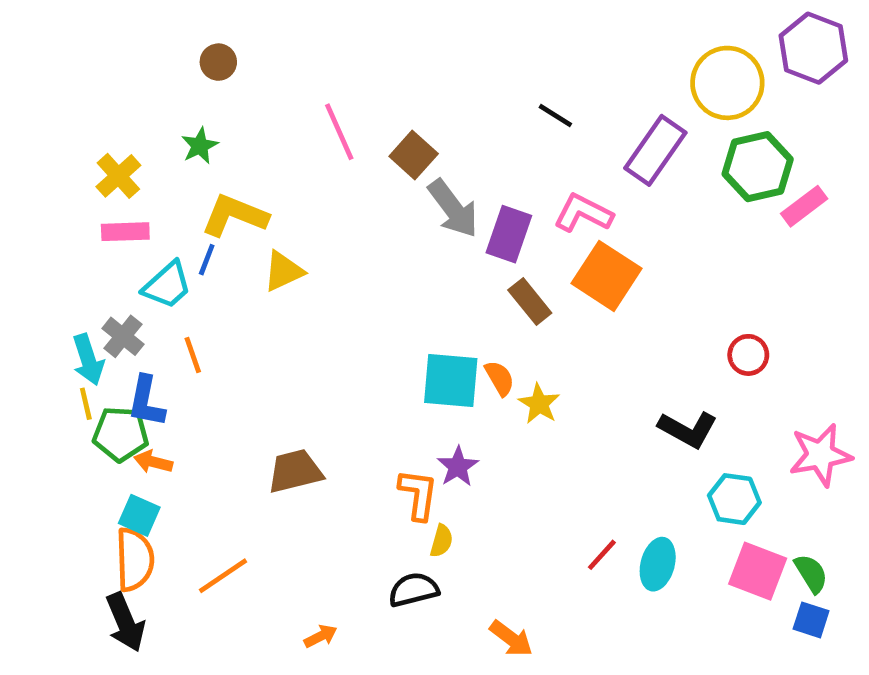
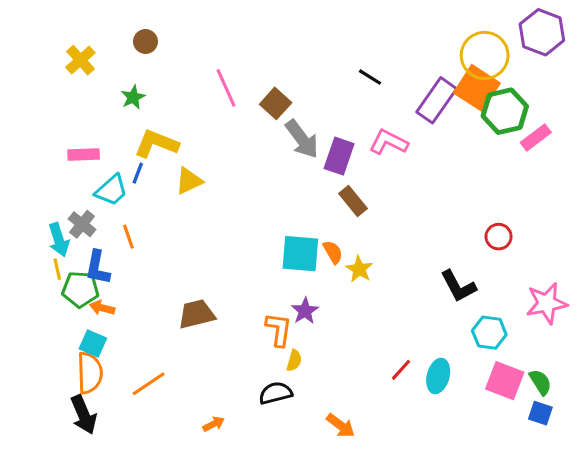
yellow cross: (118, 176) -> (80, 60), moved
orange square: (607, 276) -> (477, 88), moved
black L-shape: (688, 429) -> (458, 286), turned 33

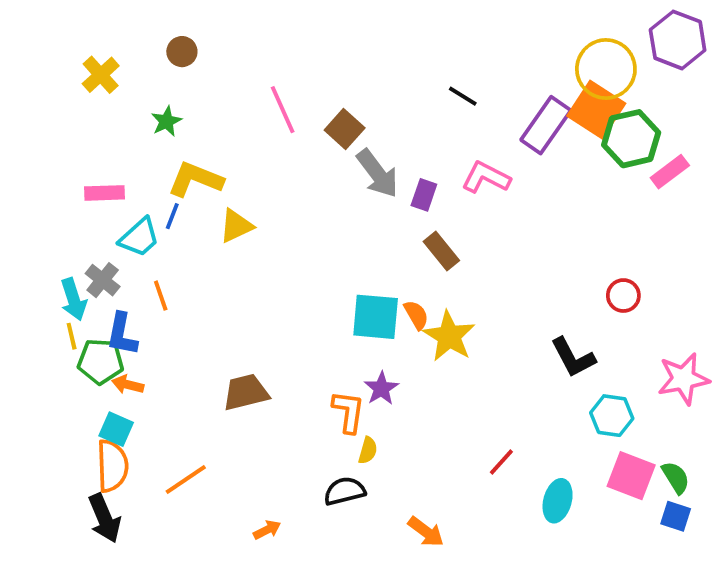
purple rectangle: (339, 156) -> (424, 195), size x0.7
yellow star: (359, 269) -> (449, 336), size x1.5
cyan ellipse: (438, 376) -> (558, 501), moved

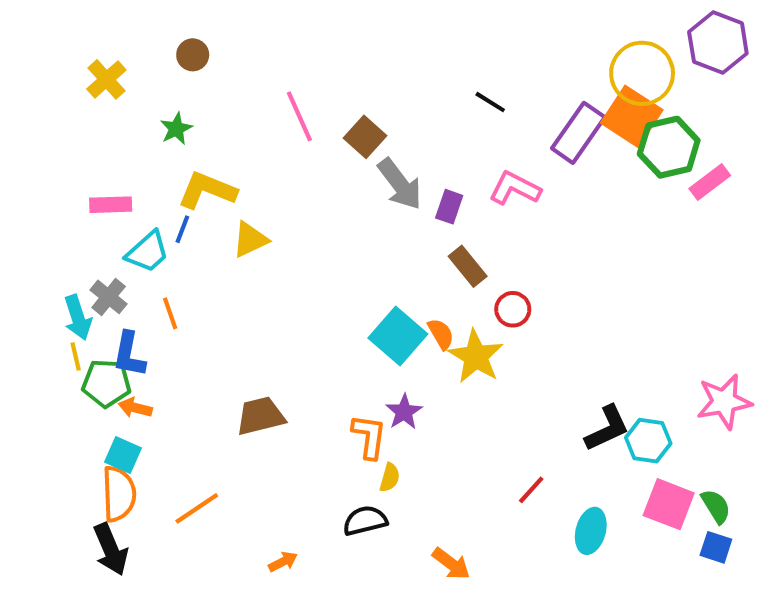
red circle: (623, 296) -> (513, 309), moved
cyan square: (376, 317) -> (398, 336), turned 36
black L-shape: (573, 357) -> (607, 428), moved, turned -87

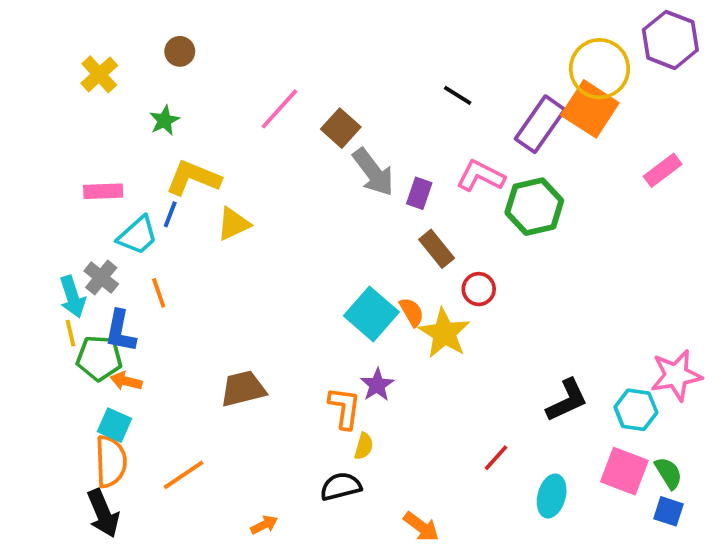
pink line: (299, 116) -> (279, 109), turned 66
green hexagon: (669, 147) -> (534, 207), moved
cyan hexagon: (648, 441) -> (636, 410), moved

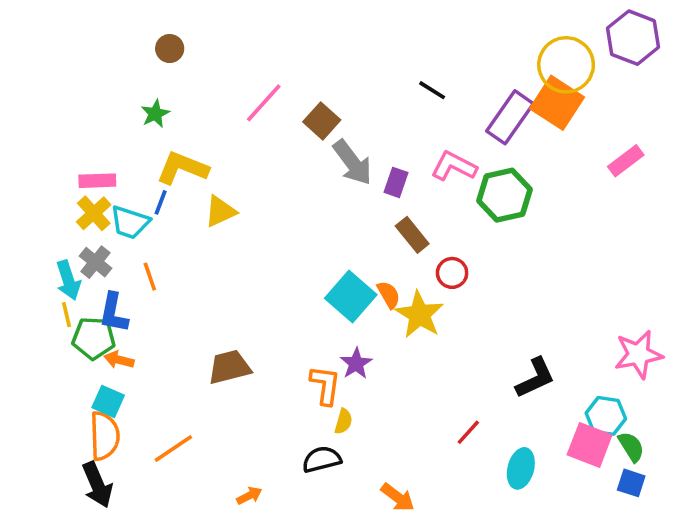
yellow cross: (99, 74) -> (94, 213), moved
cyan trapezoid: (138, 235) -> (130, 222), turned 60
cyan hexagon: (636, 410) -> (606, 416), moved

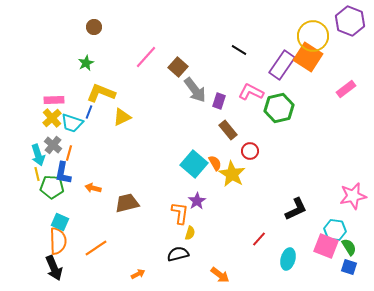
orange line: (150, 277) -> (69, 153), moved, turned 35
orange arrow: (119, 360) -> (93, 188), moved

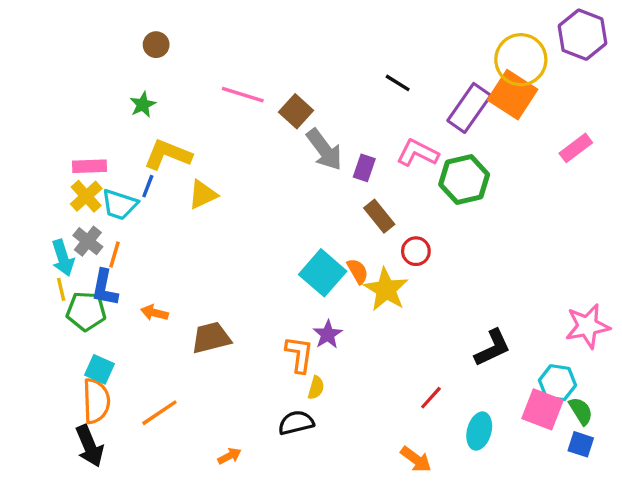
pink line: (146, 57) -> (243, 95), turned 65
orange arrow: (220, 275) -> (416, 459), moved

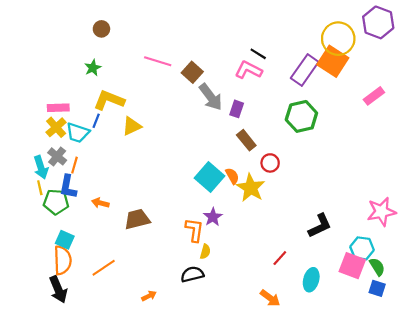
pink L-shape: (418, 153) -> (248, 70), moved

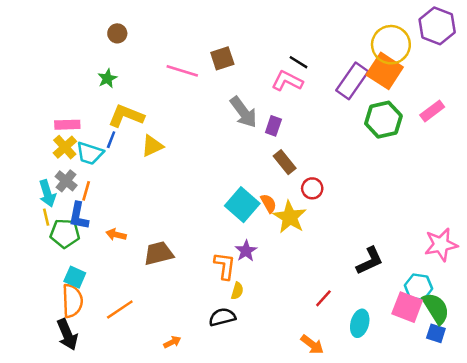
brown square: (192, 72) -> (222, 58), moved, turned 30
green hexagon: (301, 116) -> (383, 120), moved
green semicircle: (377, 267) -> (436, 308), size x1.5

